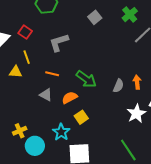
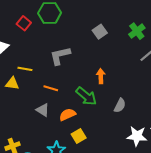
red square: (25, 32) -> (24, 23), moved
yellow line: (27, 57) -> (25, 69), turned -64
orange arrow: (137, 82) -> (101, 76), moved
white star: (136, 114) -> (137, 136), turned 30

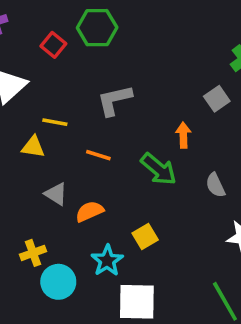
gray square: (100, 32) -> (217, 99), moved
gray semicircle: (120, 105) -> (215, 185), turned 128
gray triangle: (43, 110) -> (56, 194), moved
orange semicircle: (67, 115) -> (90, 211), moved

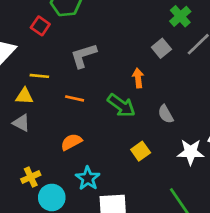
red square: (53, 45) -> (40, 26), moved
gray triangle: (56, 194) -> (21, 123), moved
yellow square: (145, 237) -> (141, 151), moved

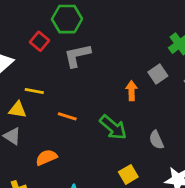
gray L-shape: (83, 56) -> (77, 55), moved
orange arrow: (138, 78) -> (132, 91), moved
orange semicircle: (71, 142) -> (46, 157), moved

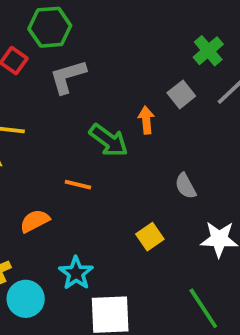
orange line: (67, 116) -> (78, 185), moved
green arrow: (113, 127) -> (109, 140), moved

